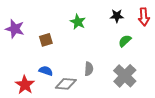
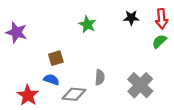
brown square: (46, 40) -> (56, 58), moved
green semicircle: (125, 41) -> (159, 41), moved

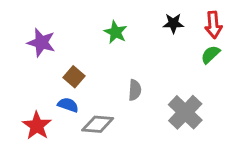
purple star: (16, 32) -> (41, 43), moved
brown square: (56, 58) -> (74, 77), turned -32
gray semicircle: (100, 77) -> (135, 90), moved

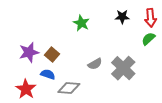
purple star: (41, 43) -> (29, 52), moved, turned -30
gray semicircle: (135, 90) -> (95, 64), turned 56
gray cross: (185, 112) -> (123, 68), moved

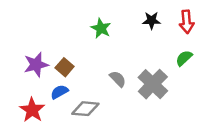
green semicircle: (148, 39) -> (184, 58), moved
gray semicircle: (95, 64) -> (118, 79), turned -104
blue semicircle: (48, 74) -> (59, 92), turned -48

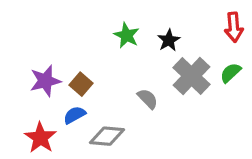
black star: (152, 20) -> (169, 40), moved, turned -30
gray cross: (153, 84) -> (192, 76), moved

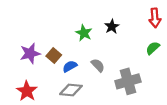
green star: (127, 35) -> (84, 33), moved
gray cross: (192, 76) -> (128, 81), moved, turned 30
blue semicircle: (75, 115) -> (70, 66), moved

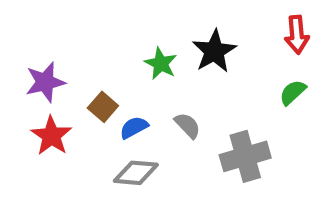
black star: (112, 26) -> (214, 51), size x1.5
purple star: (30, 53) -> (45, 82), moved
red star: (27, 91) -> (51, 136), moved

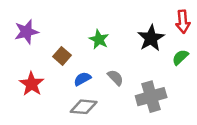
black star: (214, 51) -> (151, 38), moved
purple star: (45, 82) -> (26, 32), moved
brown square: (103, 107) -> (62, 56), moved

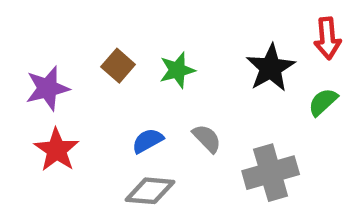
purple star: (26, 32) -> (47, 88), moved
green star: (99, 39) -> (177, 70), turned 30
brown square: (62, 56) -> (118, 66), moved

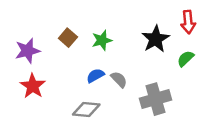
blue semicircle: (148, 141) -> (95, 76), moved

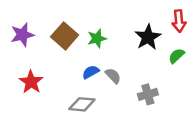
brown square: (68, 38) -> (65, 36), size x1.5
purple star: (27, 51) -> (22, 35), moved
gray cross: (155, 99) -> (148, 94), size x0.7

